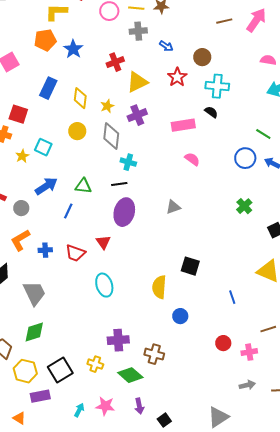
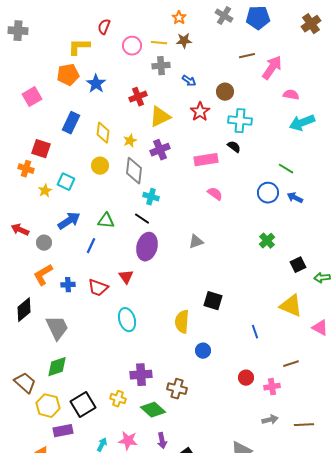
pink arrow: (256, 20) -> (272, 68), moved
black line: (119, 184) -> (142, 219), turned 42

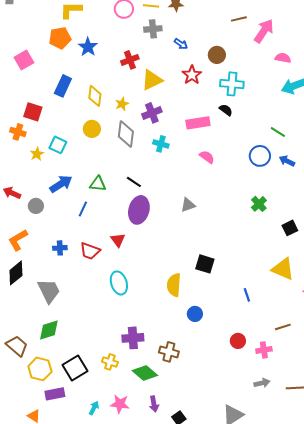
cyan cross: (151, 197) -> (161, 144), moved
orange L-shape: (43, 275) -> (18, 240), moved

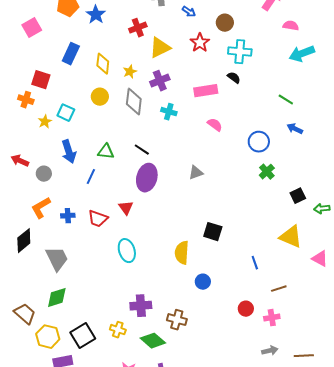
blue circle: (260, 156) -> (259, 142), moved
blue arrow: (61, 184) -> (69, 152), turned 105
orange L-shape: (18, 240) -> (41, 208), moved
brown line: (283, 327) -> (279, 289), moved

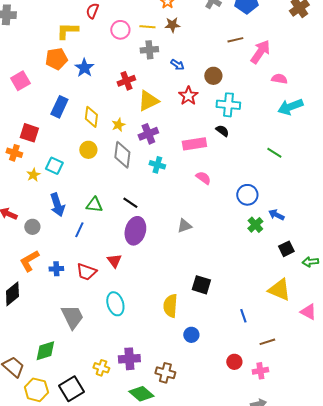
blue arrow: (295, 129) -> (276, 215), moved
gray trapezoid: (57, 259) -> (72, 317), moved
yellow cross: (118, 330) -> (101, 368), moved

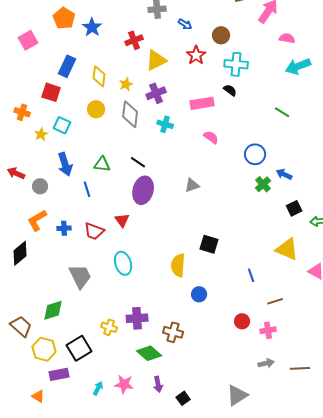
orange pentagon: (56, 59) -> (64, 18), turned -30
red square: (29, 133) -> (51, 92), moved
blue line: (79, 230) -> (87, 189), turned -42

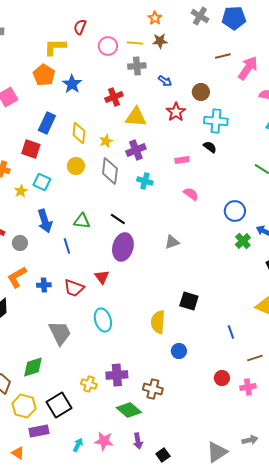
yellow triangle: (156, 60) -> (136, 117), turned 30
pink rectangle: (202, 103) -> (182, 160), size x0.6
gray arrow: (266, 363) -> (250, 440), moved

